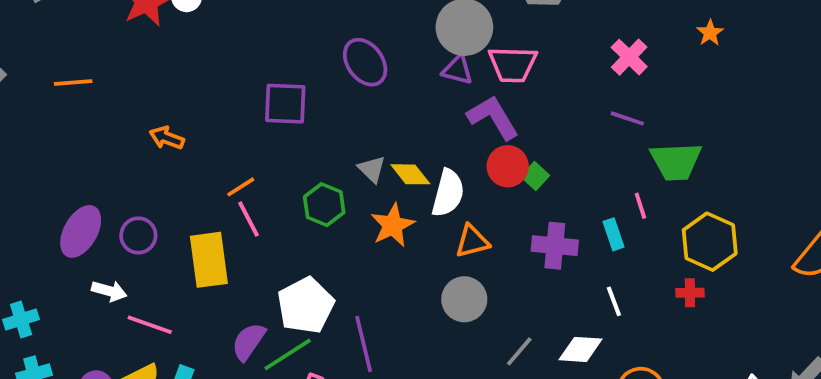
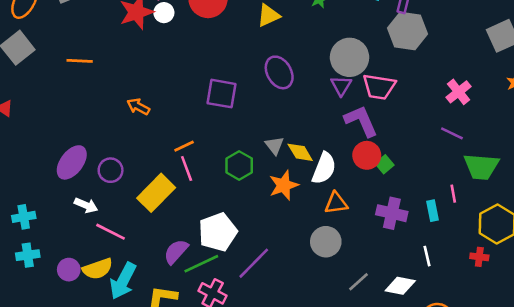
purple triangle: (457, 70) -> (341, 86), turned 40
yellow rectangle: (209, 260) -> (156, 193), turned 45
purple line: (364, 344) -> (254, 263), turned 51

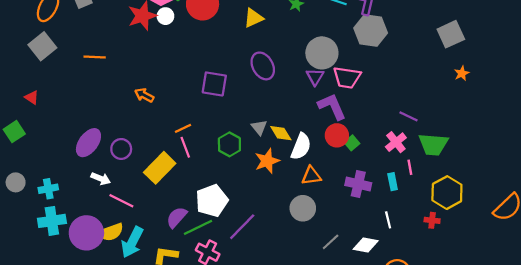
pink cross: (459, 92) -> (396, 142), moved
cyan cross: (28, 255) -> (52, 221), size x1.4
purple circle: (69, 270) -> (86, 233), size x1.8

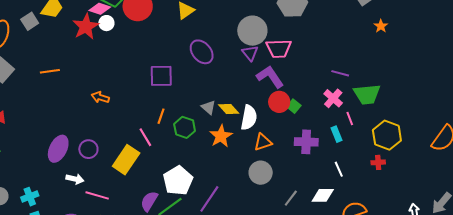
orange line: (183, 128) -> (161, 116), moved, turned -35

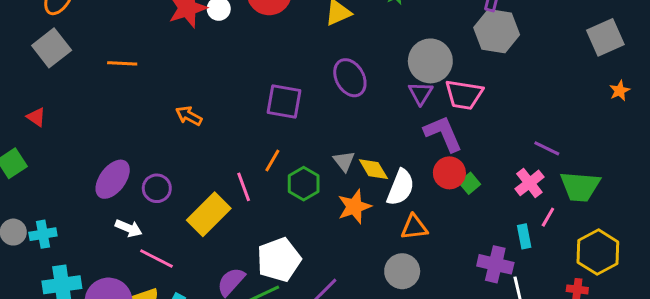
pink line: (350, 119) -> (548, 217), turned 40
purple cross: (306, 142) -> (495, 264), moved
cyan cross: (30, 197) -> (43, 234), moved

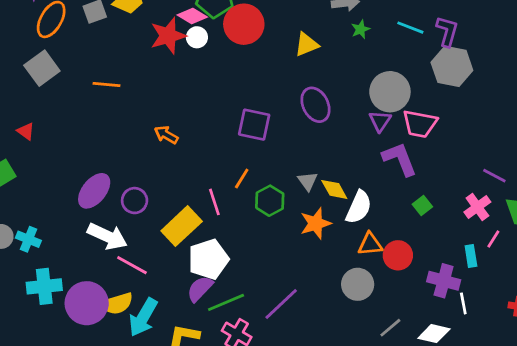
red circle: (449, 173) -> (398, 255), moved
white arrow: (129, 228) -> (107, 236), size x1.6
cyan cross: (43, 234) -> (28, 239), turned 30
white pentagon: (279, 260) -> (208, 259), moved

